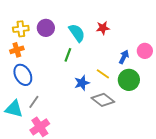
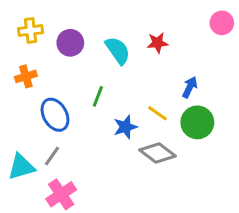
yellow cross: (21, 29) -> (30, 31), moved
pink circle: (145, 51) -> (222, 23), moved
green line: (68, 55) -> (98, 96), moved
blue ellipse: (23, 75) -> (55, 115), moved
cyan triangle: (14, 109) -> (21, 167), turned -30

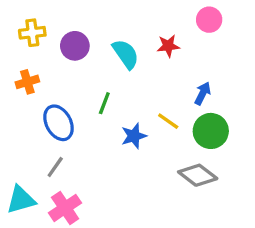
pink circle: (222, 23) -> (209, 20), moved
gray diamond: (158, 153) -> (198, 175), moved
cyan triangle: (21, 167) -> (21, 200), moved

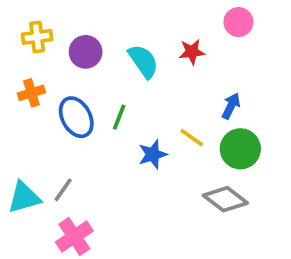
blue ellipse: (58, 123) -> (76, 117), moved
cyan triangle: (21, 200) -> (24, 197), moved

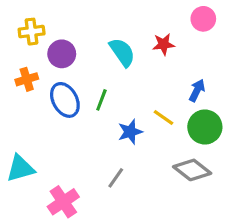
purple circle: (86, 52) -> (62, 54), moved
gray line: (63, 190) -> (116, 178), moved

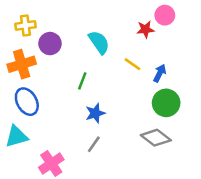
red star: (164, 44) -> (145, 29), moved
orange cross: (27, 79) -> (22, 64), size x1.5
blue ellipse: (65, 100) -> (27, 102), moved
yellow line: (164, 117) -> (133, 64), moved
blue star: (130, 132) -> (95, 113), moved

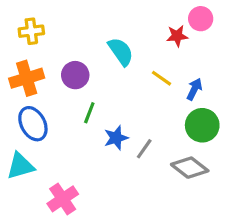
purple circle: (50, 44) -> (75, 75), moved
green line: (82, 81) -> (89, 113), moved
gray line: (94, 144) -> (144, 149), moved

